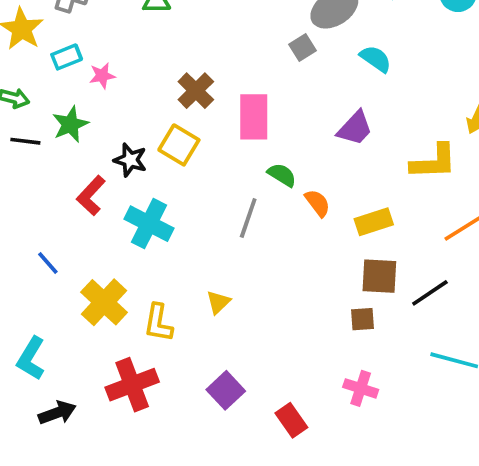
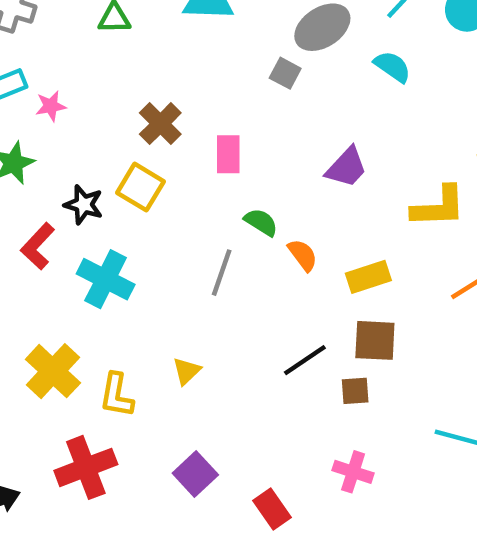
gray square: (303, 48) -> (285, 73), turned -30
cyan semicircle: (376, 59) -> (392, 67), moved
pink rectangle: (254, 117) -> (228, 154), size x0.7
black line: (430, 293) -> (305, 360), moved

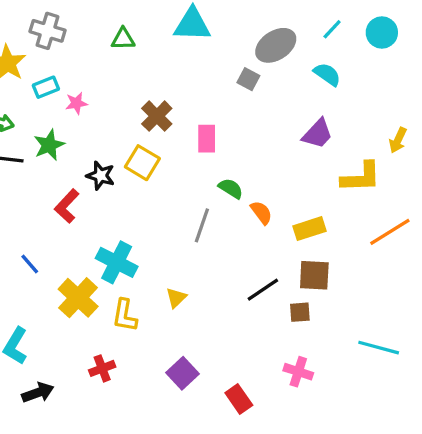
purple trapezoid: (346, 167) -> (318, 134), moved
cyan cross: (106, 279) -> (117, 262), moved
red cross: (86, 467) -> (102, 368), size x0.6

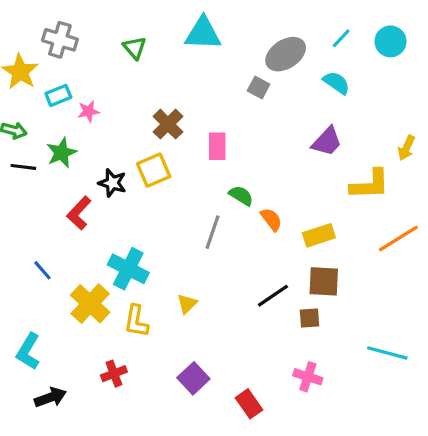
green triangle: (123, 39) -> (135, 48), turned 50
yellow square: (142, 163) -> (154, 170), turned 36

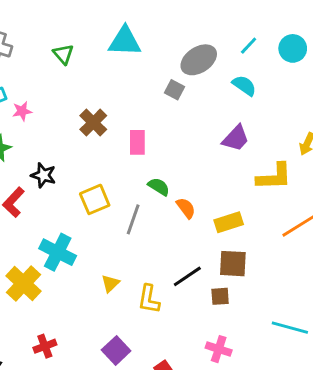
yellow square: (154, 170) -> (95, 199), moved
yellow L-shape: (136, 321) -> (149, 299), moved

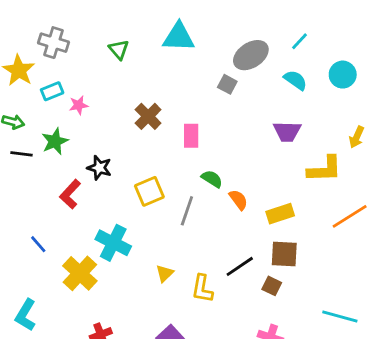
cyan circle: (293, 48) -> (343, 75), moved
purple trapezoid: (236, 138) -> (287, 132), turned 48
brown square: (220, 296) -> (272, 286), turned 30

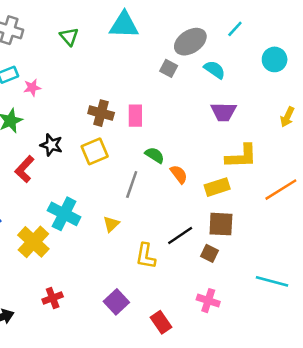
cyan semicircle: (295, 80) -> (215, 70), moved
brown cross: (148, 116) -> (101, 113), moved, turned -30
yellow L-shape: (325, 169) -> (241, 156), moved
yellow square: (149, 191) -> (95, 151), moved
yellow triangle: (165, 273) -> (111, 224), moved

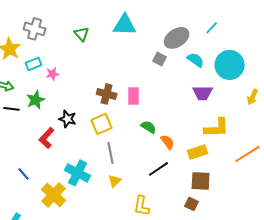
cyan circle: (275, 59) -> (230, 65), moved, size x1.5
gray line: (132, 184) -> (111, 153), moved, turned -30
black line: (180, 236) -> (159, 169), moved

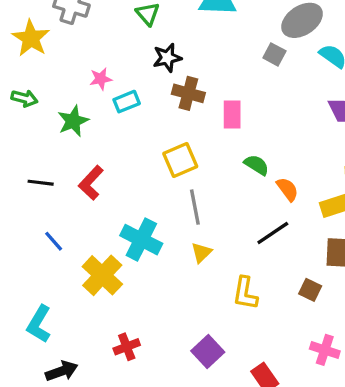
cyan rectangle: (34, 64) -> (127, 102), moved
brown cross: (107, 94) -> (188, 93), moved
black line: (12, 109) -> (41, 183), moved
black star: (68, 119) -> (167, 58), moved, turned -30
brown square: (192, 204) -> (310, 290), moved

